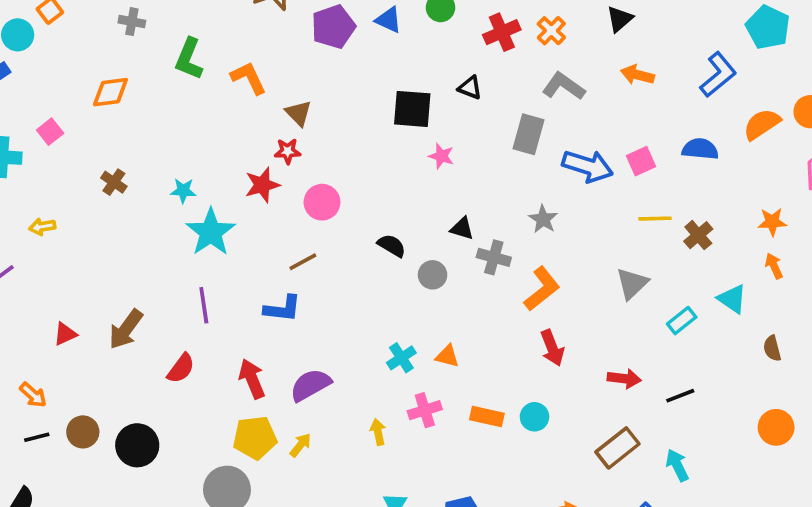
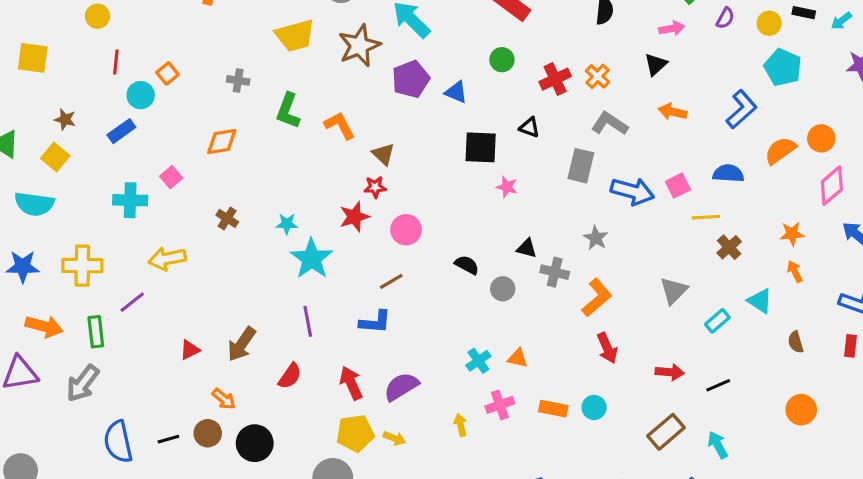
blue triangle: (389, 20) -> (456, 92), moved
yellow line: (655, 219) -> (706, 217), moved
yellow arrow: (42, 227) -> (167, 259), size x1.6
orange arrow: (33, 395) -> (224, 399), moved
yellow arrow: (300, 445) -> (394, 438), turned 75

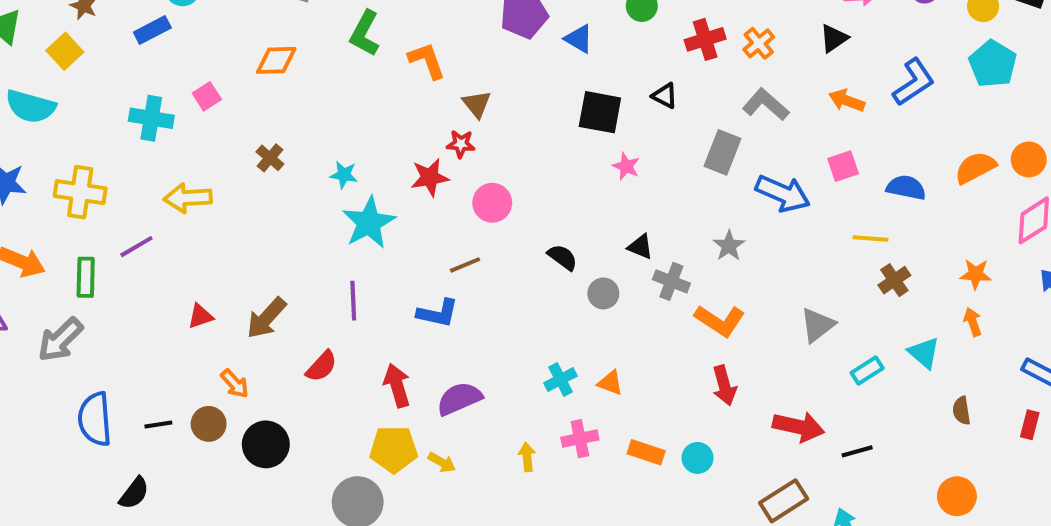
blue L-shape: (742, 109) -> (914, 82), moved
pink square: (678, 186) -> (843, 166), moved
orange L-shape: (597, 298) -> (720, 321), turned 66
red arrow: (670, 372) -> (799, 427), size x1.4

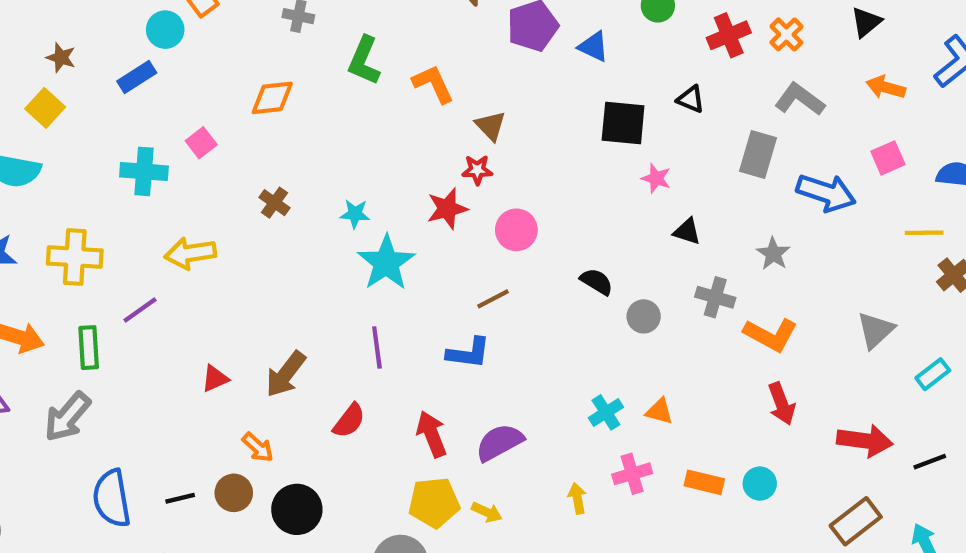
black triangle: (640, 247) -> (687, 231), moved

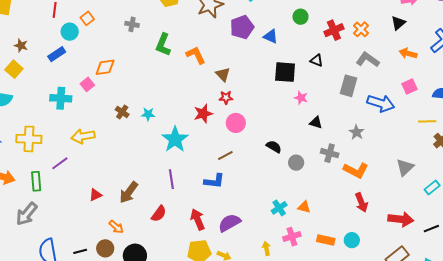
orange diamond: (272, 98) -> (105, 67), moved
red star: (477, 170) -> (226, 98), moved
cyan star: (355, 214) -> (148, 114), moved

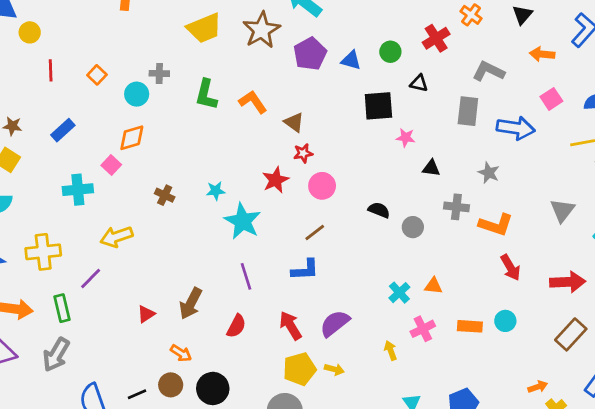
green circle: (301, 17) -> (390, 52), moved
orange cross: (361, 29) -> (471, 15), moved
cyan circle: (70, 32) -> (137, 94), moved
cyan star: (148, 114) -> (216, 191), moved

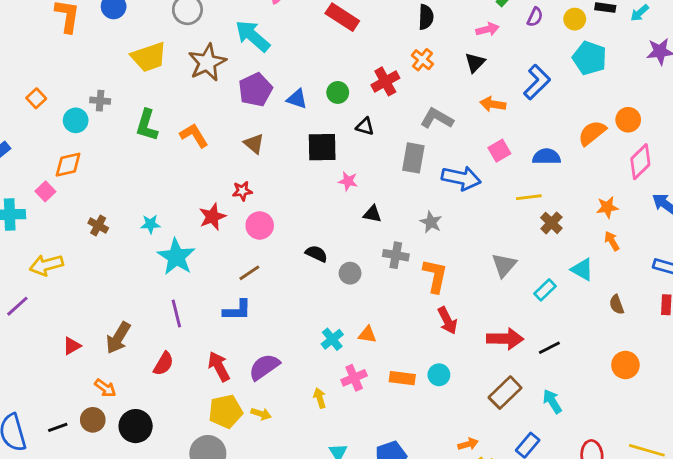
brown triangle: (294, 122) -> (254, 144), moved
orange L-shape: (496, 225) -> (435, 276), turned -100

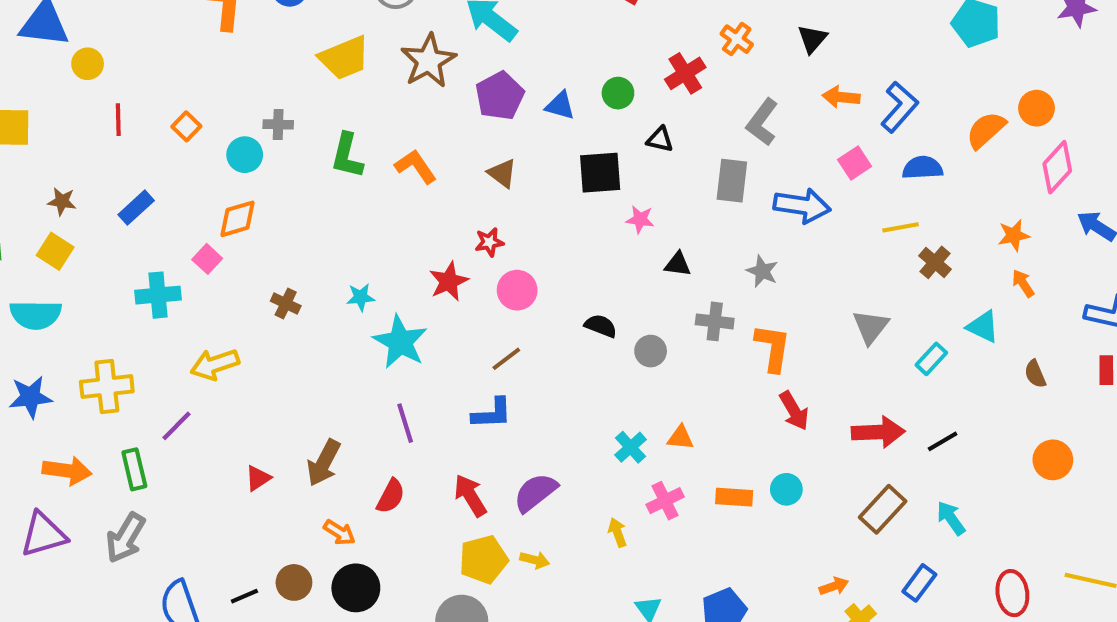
blue L-shape: (537, 82) -> (899, 107), moved
gray L-shape: (437, 118) -> (762, 122), turned -80
orange arrow: (105, 388) -> (340, 532), moved

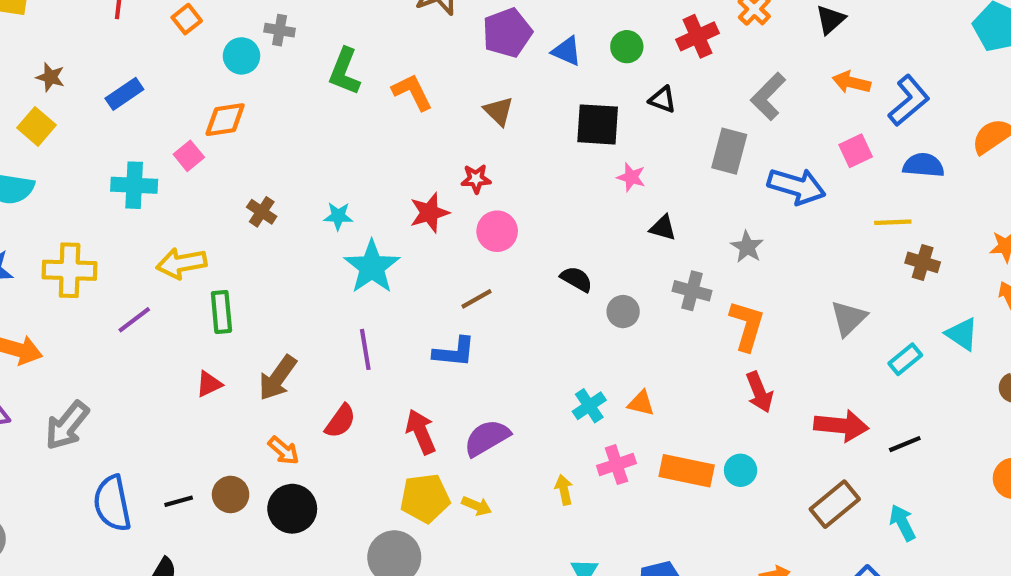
brown cross: (935, 262) -> (923, 262), turned -32
green rectangle: (134, 469) -> (221, 312), moved
orange rectangle: (734, 497) -> (687, 471), size x1.4

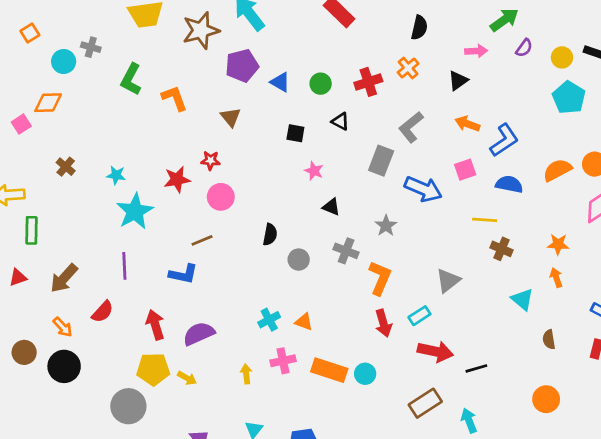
black square: (598, 124) -> (295, 133), size x0.6
black semicircle: (576, 279) -> (270, 235), turned 65
cyan rectangle: (905, 359) -> (419, 316), moved

